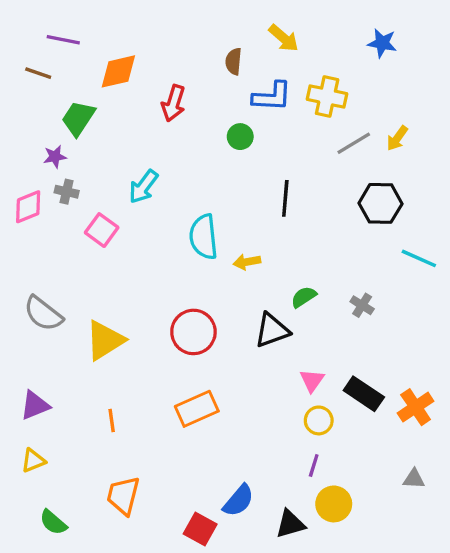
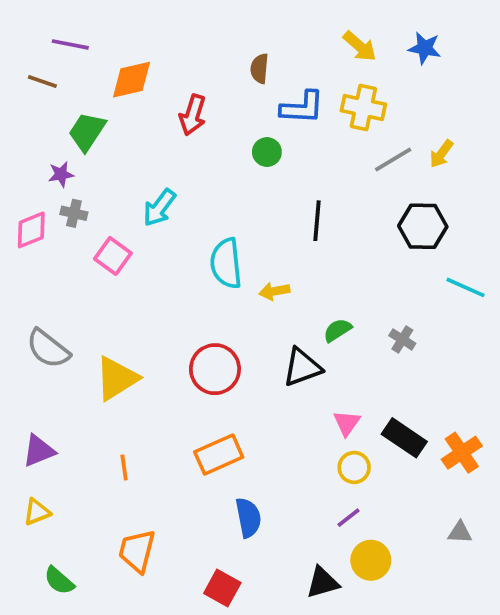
yellow arrow: (284, 38) -> (360, 46), moved
purple line: (314, 466) -> (349, 518), turned 35
blue semicircle: (239, 501) -> (248, 518), moved, turned -51

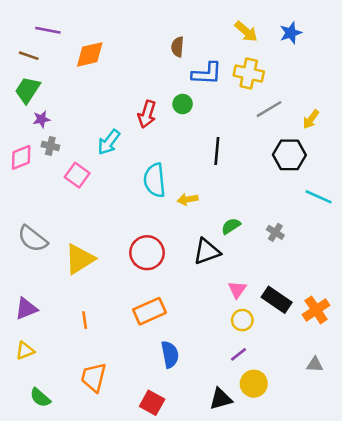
blue star: (425, 48) -> (291, 33), turned -30
red arrow: (193, 115) -> (147, 114), moved
green trapezoid: (87, 132) -> (28, 90), moved
yellow arrow: (441, 154) -> (311, 119), moved

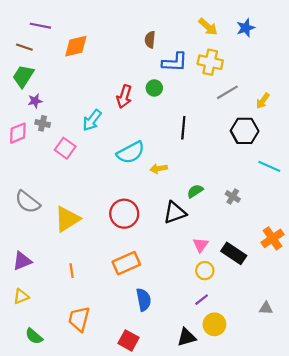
cyan semicircle: (155, 180) -> (131, 152), turned -112
orange cross: (316, 310) -> (272, 238), moved

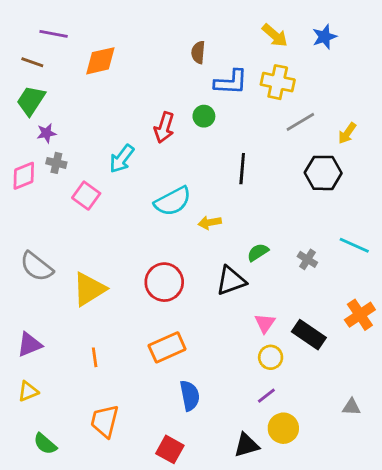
cyan line: (269, 166) -> (354, 245), moved

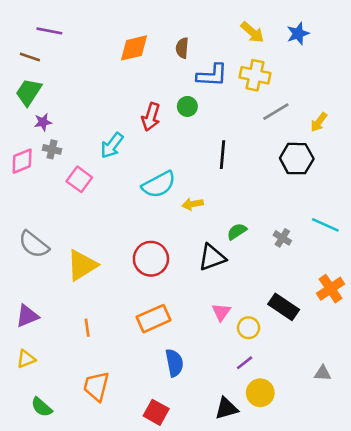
orange diamond: (100, 61) -> (134, 48), moved
pink triangle: (265, 323) -> (221, 312), moved

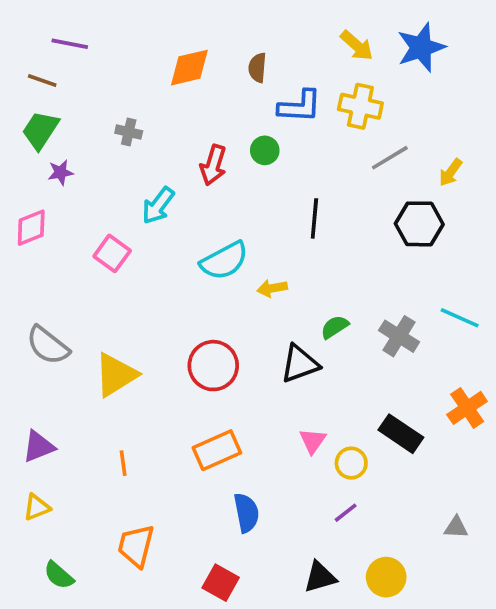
blue star: (298, 34) -> (421, 47), size x1.5
gray cross: (52, 149) -> (129, 132), moved
gray cross: (282, 238) -> (399, 336), size x1.5
yellow circle: (260, 393) -> (386, 577), moved

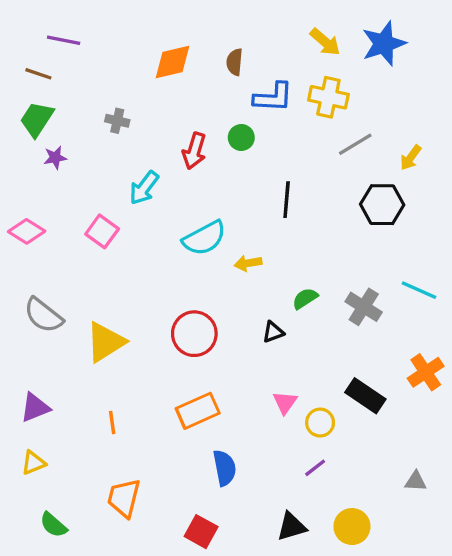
pink diamond: (31, 228) -> (27, 231), moved, turned 54
black triangle: (300, 364) -> (273, 332), size x0.6

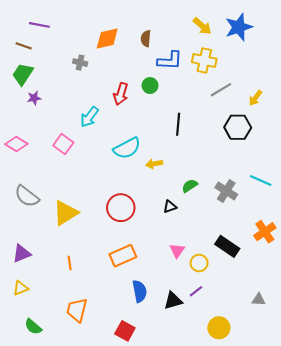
gray cross: (117, 121) -> (80, 63), moved
black triangle: (292, 527) -> (173, 301), moved

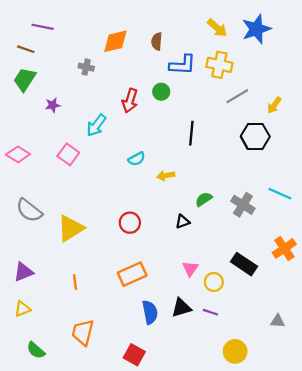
purple star: (34, 98) -> (53, 105), moved
cyan semicircle: (127, 148) -> (137, 159), size x0.6
red circle: (121, 208) -> (130, 223), size x0.7
purple line: (196, 291) -> (210, 312), turned 56
black triangle: (173, 301) -> (181, 308), moved

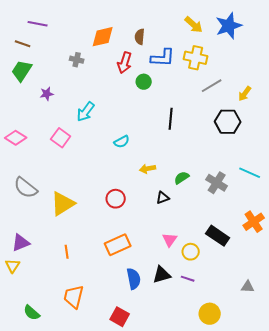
red arrow: (130, 101) -> (125, 63), moved
yellow arrow: (166, 176) -> (148, 169), moved
yellow triangle: (22, 309) -> (13, 266), moved, turned -35

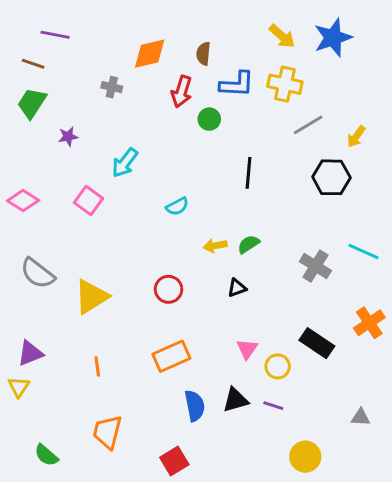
green semicircle: (182, 178) -> (249, 244), moved
red square: (120, 317) -> (174, 461), turned 30

